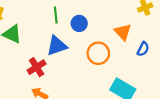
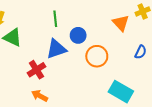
blue circle: (79, 23) -> (78, 35), moved
orange triangle: (123, 32) -> (121, 23), moved

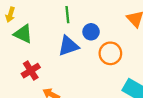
red cross: (36, 70) -> (31, 71), moved

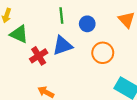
blue circle: (91, 32) -> (87, 24), moved
red cross: (31, 71) -> (39, 56), moved

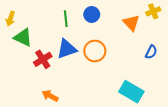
blue circle: (87, 24) -> (92, 14), moved
orange circle: (103, 53) -> (95, 51), moved

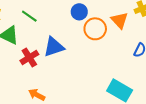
green line: (66, 19) -> (29, 16), moved, turned -49
orange circle: (95, 51) -> (95, 29), moved

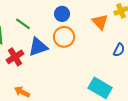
green line: (29, 16) -> (23, 24), moved
orange circle: (95, 29) -> (64, 37), moved

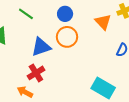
green line: (23, 24) -> (26, 14), moved
red cross: (15, 57) -> (36, 73), moved

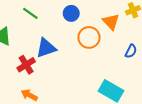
orange circle: (67, 37) -> (89, 37), moved
red cross: (36, 73) -> (26, 65), moved

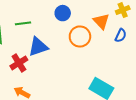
green line: (30, 13) -> (23, 23), moved, turned -42
blue semicircle: (131, 51) -> (121, 35), moved

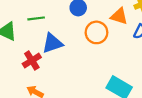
orange triangle: (101, 21) -> (119, 16), turned -30

